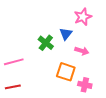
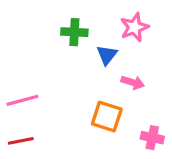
green cross: (46, 43) -> (74, 32), moved, turned -35
pink cross: (85, 85) -> (152, 138), moved

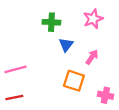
blue triangle: (107, 55) -> (66, 45), moved
pink arrow: (133, 82) -> (92, 57), turned -72

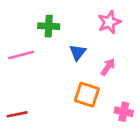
green cross: (51, 22) -> (49, 26), moved
pink line: (15, 69) -> (21, 55), moved

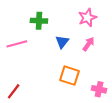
pink arrow: (108, 67) -> (88, 44), moved
red line: (17, 114) -> (14, 91), turned -42

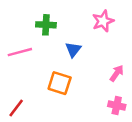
pink arrow: (88, 44) -> (117, 73), moved
orange square: (70, 76) -> (60, 83), moved

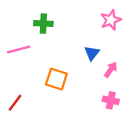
pink star: (103, 21) -> (111, 20), moved
blue triangle: (73, 50) -> (92, 53), moved

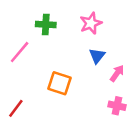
pink star: (111, 20) -> (91, 23), moved
pink line: (19, 50) -> (20, 52), turned -35

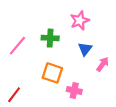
green cross: (46, 25) -> (50, 38), moved
pink cross: (117, 106) -> (74, 90), moved

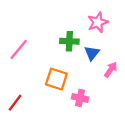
pink star: (80, 21) -> (98, 22), moved
green cross: (50, 38) -> (69, 41), moved

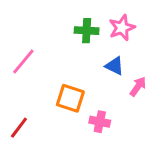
green cross: (69, 41) -> (87, 31), moved
blue triangle: (92, 53) -> (114, 66), turned -42

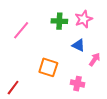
pink line: (23, 61) -> (21, 30), moved
pink cross: (100, 122) -> (77, 84), moved

